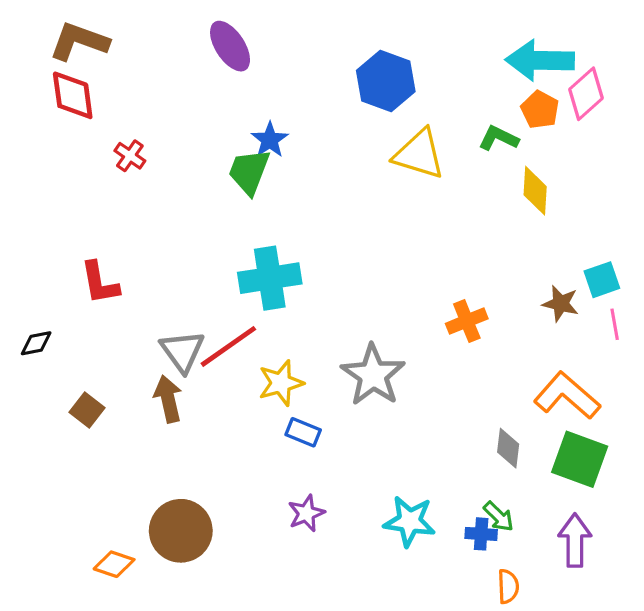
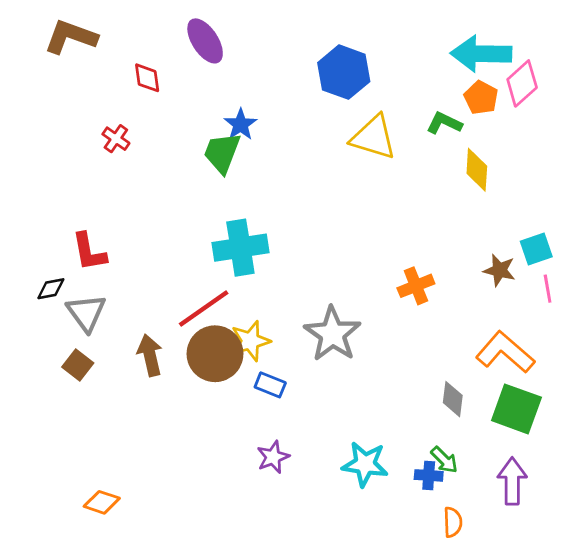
red diamond: (73, 95) -> (147, 78), moved, size x0.7
black diamond: (36, 343) -> (51, 289), moved
gray triangle: (182, 351) -> (86, 313), moved
brown circle: (181, 531) -> (215, 354), moved

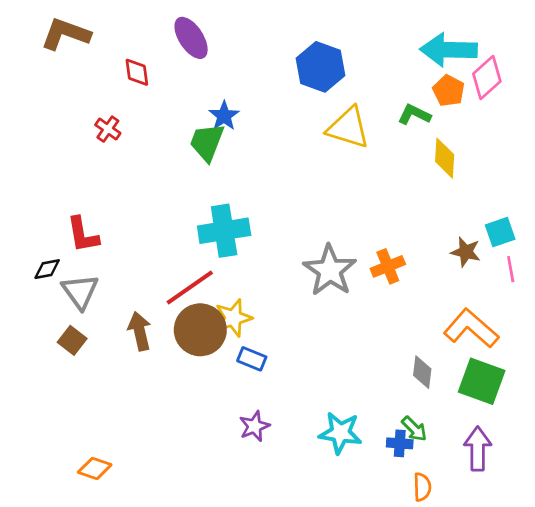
gray star: (332, 334) -> (330, 270), moved

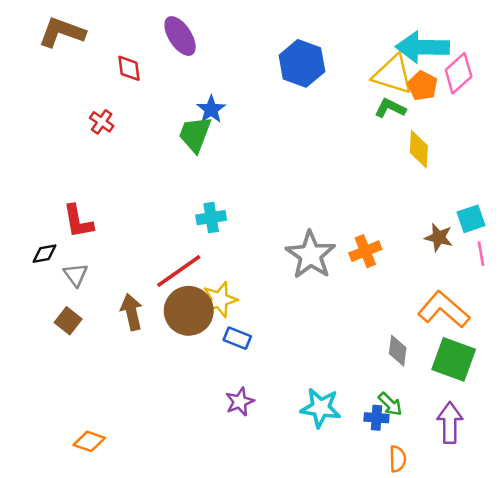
yellow triangle: (348, 128) -> (393, 75), moved
cyan cross: (224, 231) -> (211, 218), size x0.6
gray triangle: (80, 291) -> (76, 275), size x0.7

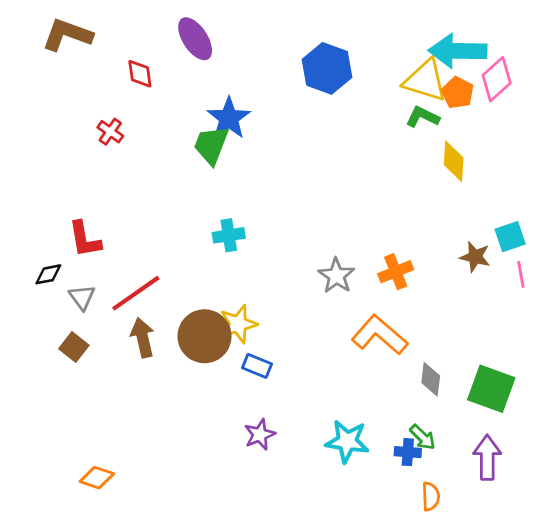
blue star: (211, 109) -> (229, 118), size x1.4
gray star: (311, 255) -> (336, 276), size x0.7
red line: (179, 271) -> (136, 293), moved
orange L-shape: (444, 310) -> (380, 335), moved

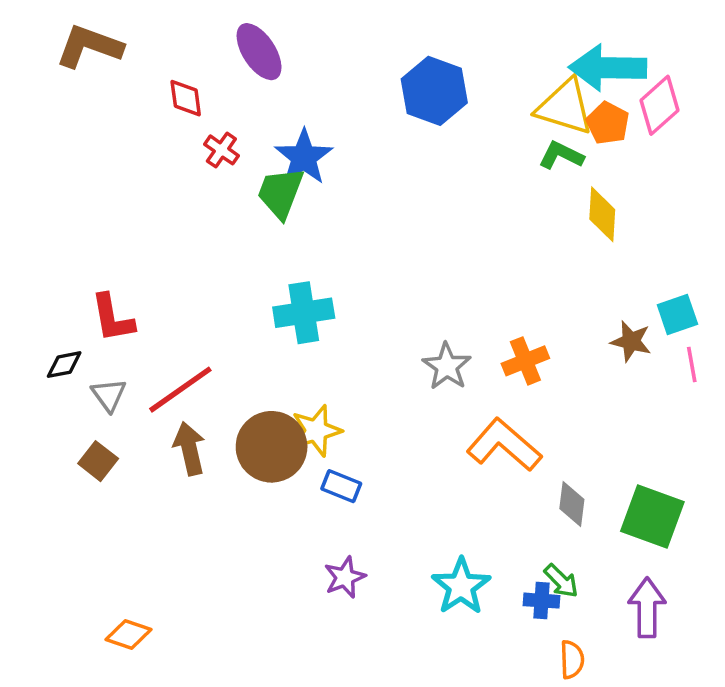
red cross: (110, 132) -> (221, 150), moved
cyan cross: (229, 235) -> (304, 313), size x1.4
cyan star: (347, 441) -> (461, 586), turned 30

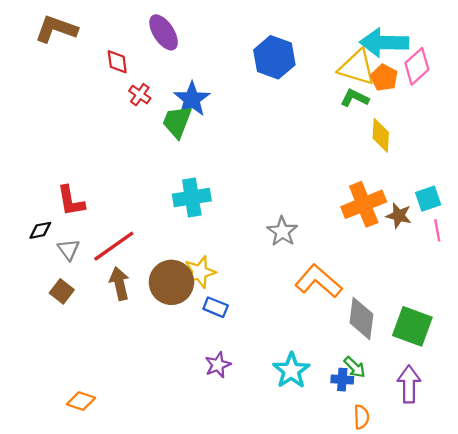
orange cross: (525, 361) -> (364, 204), moved, size x1.5
gray diamond: (572, 504) -> (361, 319), size x1.5

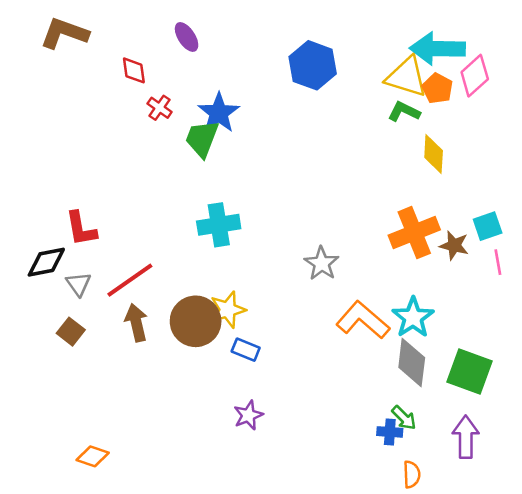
purple ellipse: (164, 32) -> (187, 37), size x0.7
black diamond: (40, 230) -> (46, 262), size x1.5
cyan star: (291, 371) -> (413, 317), moved

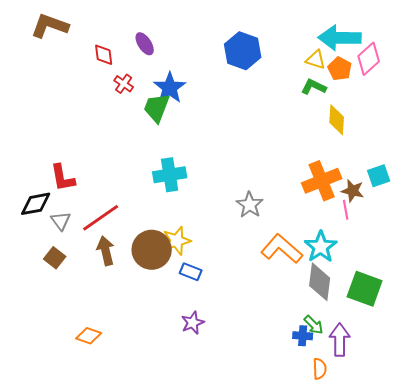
purple ellipse: (187, 37) -> (145, 44), moved
yellow triangle: (407, 77) -> (316, 60), size x0.6
pink line: (498, 262) -> (346, 210), moved
purple arrow: (466, 437) -> (340, 340), moved
orange diamond: (93, 456) -> (89, 336), moved

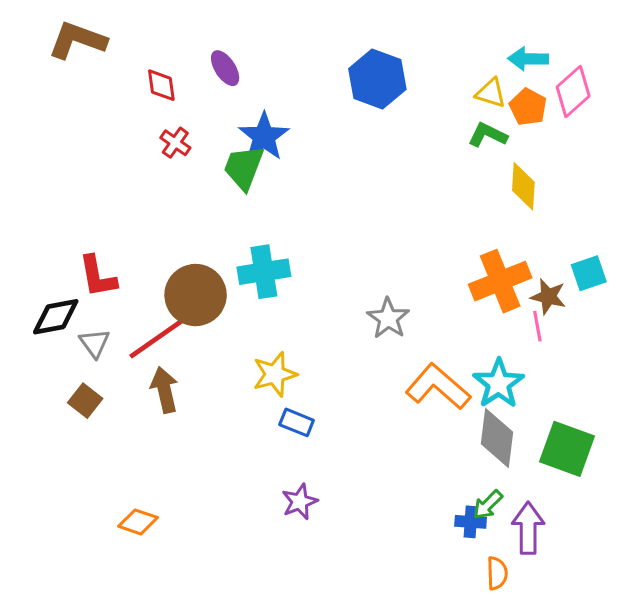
cyan arrow: (340, 38) -> (528, 59), size x0.6
red cross: (124, 84) -> (175, 143), moved
brown circle: (152, 250) -> (196, 295), moved
green arrow: (314, 325) -> (488, 505), turned 90

